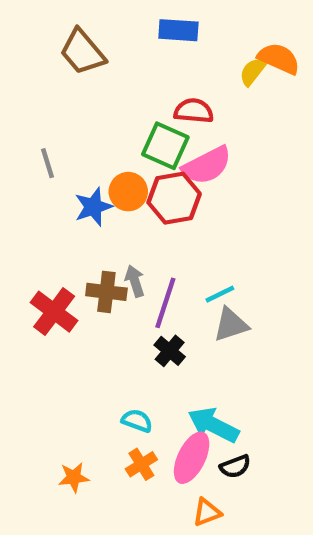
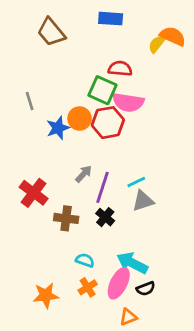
pink semicircle: (207, 165) -> (128, 102), turned 36
gray arrow: (135, 281) -> (84, 174), turned 60
brown cross: (106, 292) -> (66, 218), moved
orange star: (74, 477) -> (46, 295), size x1.4

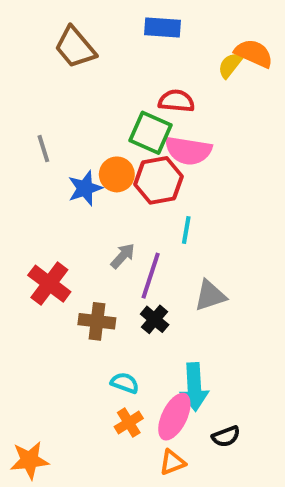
cyan line: (136, 182) -> (186, 230), moved, turned -54
cyan arrow: (132, 263) -> (194, 387), turned -120
black semicircle: (146, 289) -> (226, 436), moved
orange star: (46, 295) -> (29, 460), moved
orange triangle: (128, 317) -> (172, 462), moved

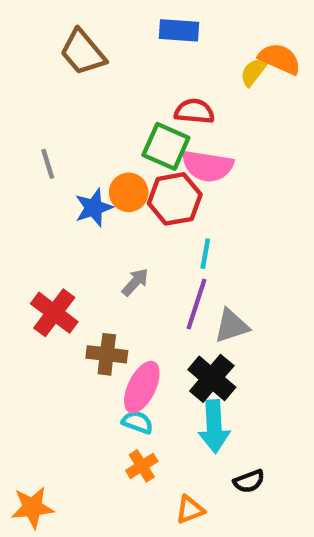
purple line: (151, 276) -> (197, 304), moved
black cross: (155, 319) -> (212, 378), moved, size x1.5
pink ellipse: (174, 417) -> (142, 387), moved

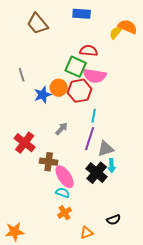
pink ellipse: (142, 387) -> (65, 177), turned -60
cyan arrow: (214, 427) -> (112, 166), moved, size x0.6

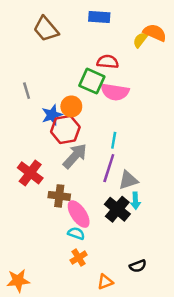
red hexagon: (80, 91) -> (65, 129), moved
gray arrow: (62, 129) -> (75, 156), size x1.6

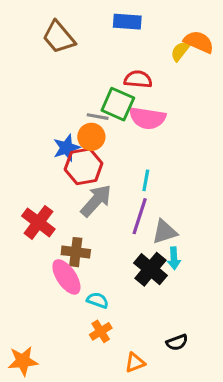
gray line: (27, 91) -> (98, 117), moved, turned -63
pink ellipse: (79, 214) -> (66, 277), moved

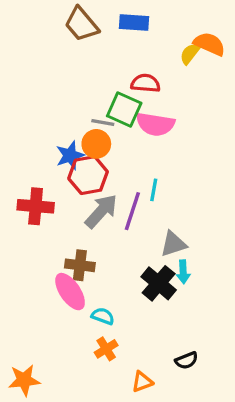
brown trapezoid: (59, 37) -> (82, 24), moved
purple line: (140, 216) -> (132, 211), moved
red cross: (38, 222) -> (36, 206), moved, turned -32

